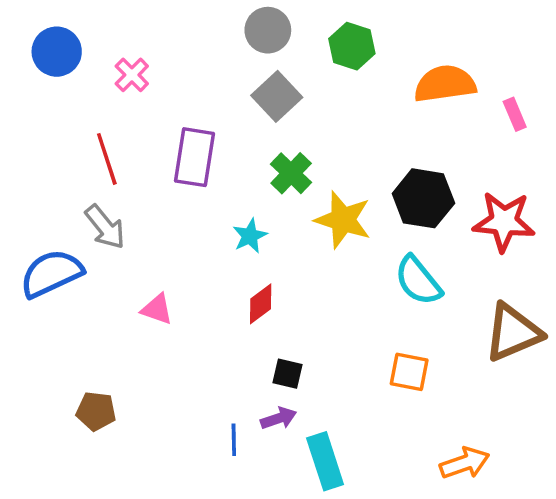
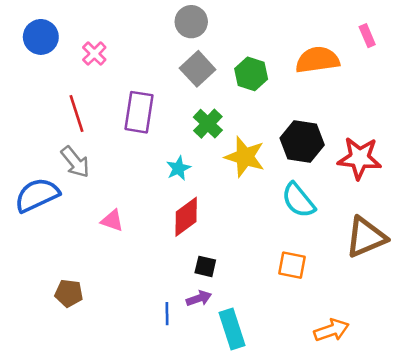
green hexagon: (352, 46) -> (251, 74), moved
pink rectangle: (515, 114) -> (367, 36), moved
red diamond: (261, 304) -> (186, 217), size x1.4

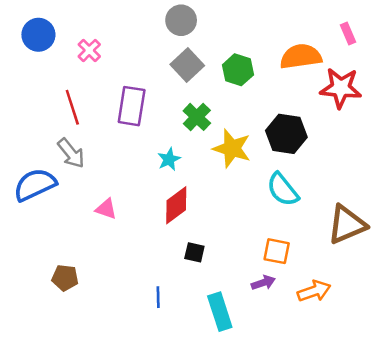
red star: (360, 158) -> (341, 88), moved
purple arrow: (199, 298) -> (263, 283), moved
orange arrow: (331, 330) -> (314, 291), moved

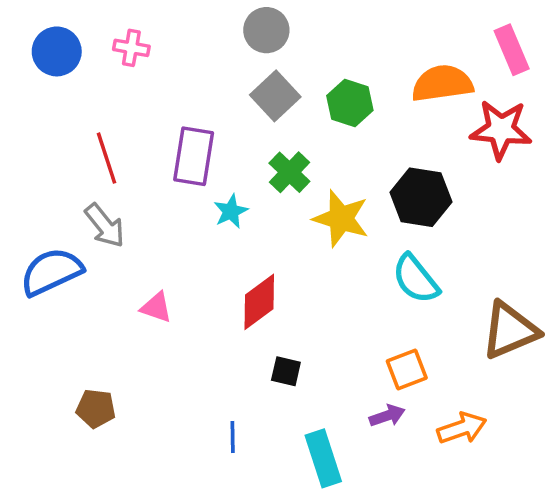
pink rectangle: (348, 34) -> (512, 50), size x1.5
pink cross: (89, 50) -> (131, 48), moved, turned -35
cyan star: (169, 159) -> (231, 211), moved
orange square: (277, 251) -> (407, 369), turned -32

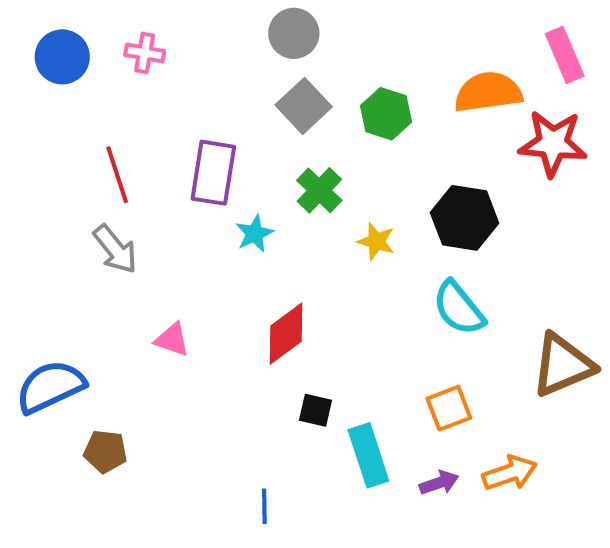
yellow star: (341, 218) -> (376, 241), size x0.6
blue semicircle: (51, 272) -> (50, 387), moved
purple arrow: (387, 416) -> (439, 483), moved
blue line: (233, 437) -> (264, 506), moved
cyan rectangle: (323, 458) -> (368, 455), moved

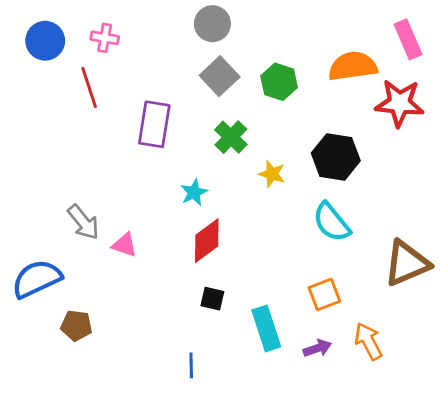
red line: (117, 175) -> (89, 87), moved
cyan star: (255, 234) -> (194, 192), moved
gray arrow: (115, 249) -> (83, 222), moved
black square: (315, 410) -> (212, 299), moved
orange arrow: (510, 473) -> (368, 341), turned -99

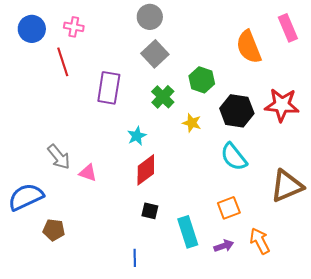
orange semicircle: (353, 66) -> (249, 47), turned -104
green hexagon: (279, 82) -> (202, 80), moved
red star: (400, 103) -> (282, 105), moved

